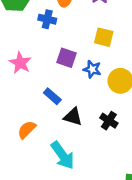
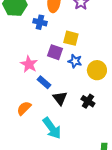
yellow square: (104, 37) -> (71, 38), moved
pink star: (20, 63) -> (29, 64), moved
black triangle: (73, 117) -> (60, 98), turned 35

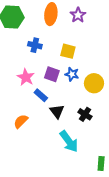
blue cross: (40, 22) -> (35, 45), moved
purple square: (55, 52) -> (52, 74), moved
cyan arrow: (52, 128) -> (69, 141), moved

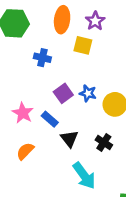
yellow square: (68, 51) -> (83, 45), moved
purple square: (52, 74) -> (63, 93), turned 35
pink star: (26, 77) -> (23, 113), moved

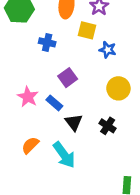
blue star: (88, 93) -> (108, 50), moved
orange semicircle: (25, 151) -> (30, 145), moved
cyan arrow: (84, 176) -> (64, 155), moved

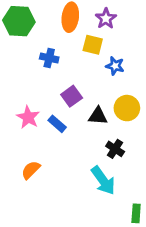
black triangle: (74, 122) -> (98, 116), moved, turned -48
cyan arrow: (64, 155) -> (103, 180), moved

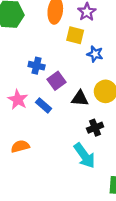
blue cross: (49, 58) -> (37, 66), moved
black cross: (115, 149) -> (95, 128), turned 35
orange semicircle: (31, 170) -> (20, 146), turned 30

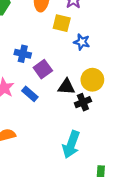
black cross: (95, 128) -> (83, 102), moved
cyan arrow: (85, 156) -> (71, 145), turned 56

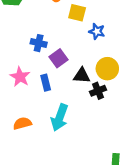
blue rectangle: (30, 94) -> (46, 83), turned 35
cyan arrow: (71, 145) -> (60, 118), moved

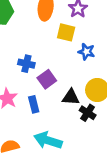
black cross: (98, 91) -> (88, 113), turned -35
cyan arrow: (60, 118) -> (48, 140), turned 88

